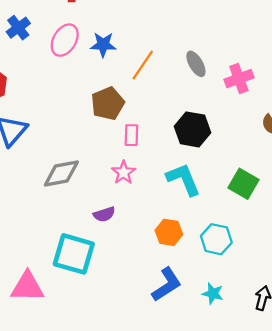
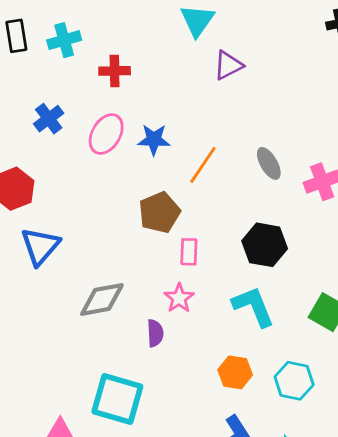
purple semicircle: (104, 214) -> (155, 333), moved, turned -75

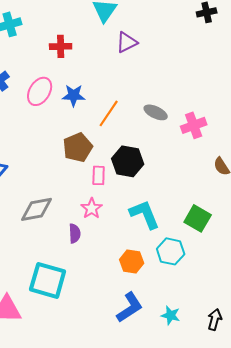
red cross: (115, 71) -> (61, 46), moved
gray ellipse: (269, 163) -> (156, 112), turned -35
black hexagon: (265, 245) -> (128, 161), moved
cyan hexagon: (294, 381) -> (171, 251), moved

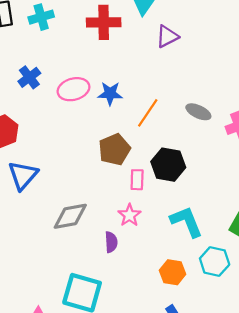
red cross: (61, 46) -> (104, 22), moved, size x1.4
pink ellipse: (40, 91) -> (73, 89), turned 44

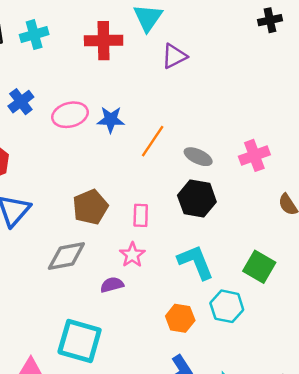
gray ellipse: (198, 112) -> (198, 157), moved
brown pentagon: (114, 149) -> (90, 207), moved
black hexagon: (168, 165) -> (197, 199), moved
purple semicircle: (111, 242) -> (112, 285), turned -102

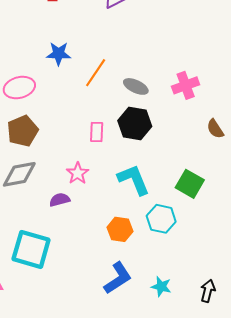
pink ellipse: (70, 115) -> (19, 88), moved
brown pentagon: (90, 207) -> (23, 131), moved
pink rectangle: (141, 215) -> (97, 132), moved

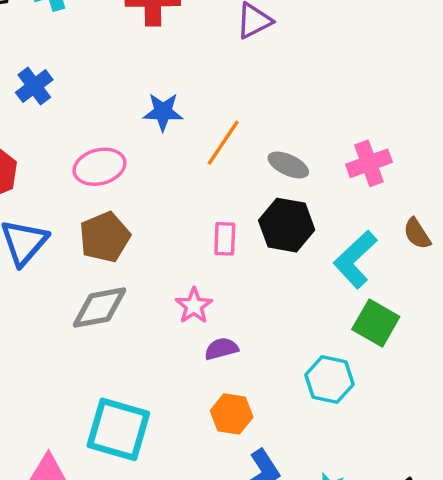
cyan L-shape: (134, 180) -> (355, 259), moved, turned -111
purple semicircle: (60, 200) -> (221, 349), moved
orange hexagon: (120, 229) -> (232, 414), moved

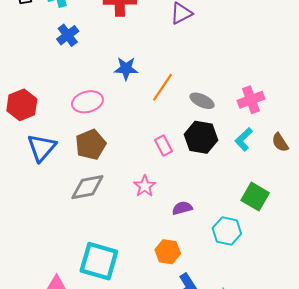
blue cross: (34, 86) -> (68, 35), moved
pink rectangle: (225, 239) -> (163, 146), turned -30
cyan L-shape: (355, 259) -> (244, 139), moved, size x0.7
purple semicircle: (221, 349) -> (182, 208), moved

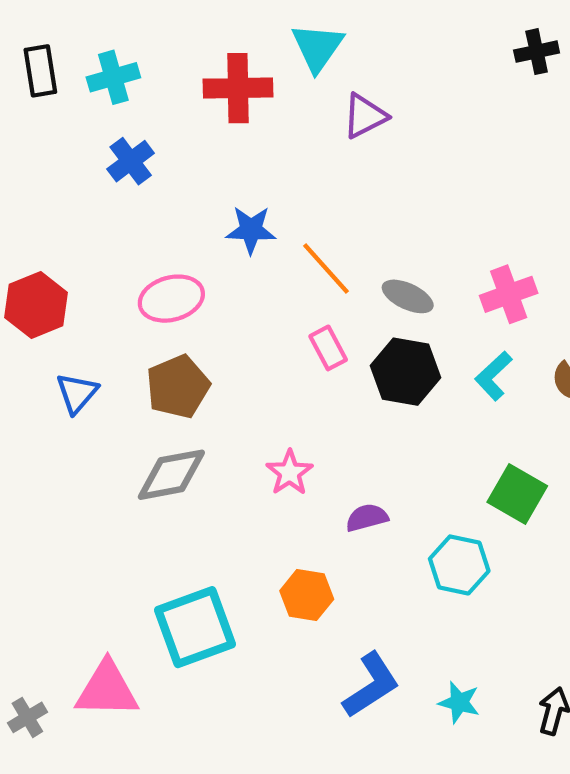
orange line: (162, 87) -> (326, 268), turned -76
pink rectangle: (163, 146) -> (328, 348), moved
blue triangle: (42, 148) -> (77, 393), size x0.7
orange hexagon: (168, 252) -> (307, 595), moved
cyan square: (99, 261) -> (195, 627), turned -36

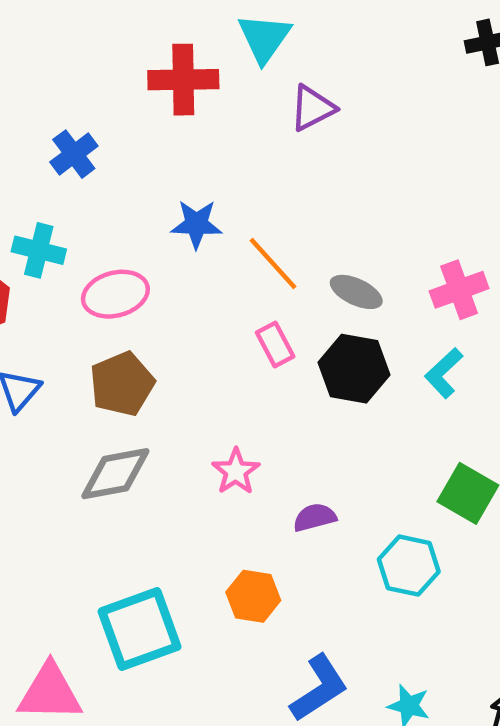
cyan cross: (113, 77) -> (39, 250), moved, turned 30

